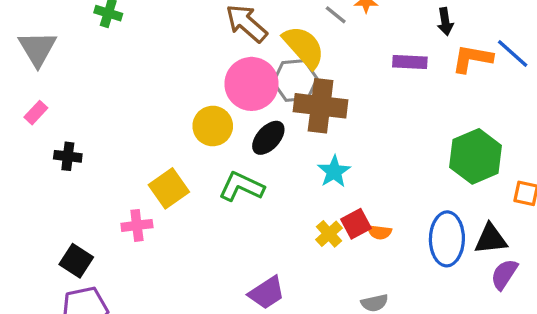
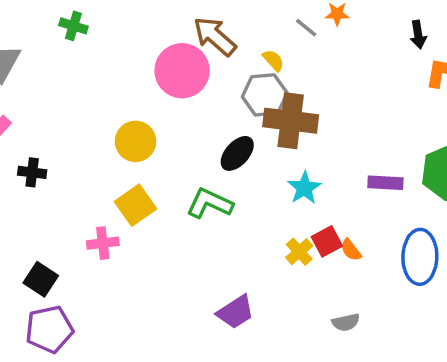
yellow semicircle: (304, 47) -> (273, 60), size x0.5
purple rectangle: (410, 62) -> (385, 183), moved
pink circle: (251, 84) -> (182, 71), moved
yellow circle: (213, 126) -> (136, 141), moved
orange semicircle: (380, 232) -> (351, 250), turned 45

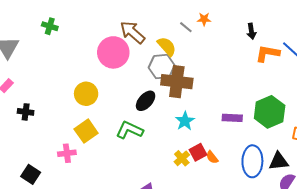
yellow semicircle: (273, 60) -> (167, 46), size x1.5

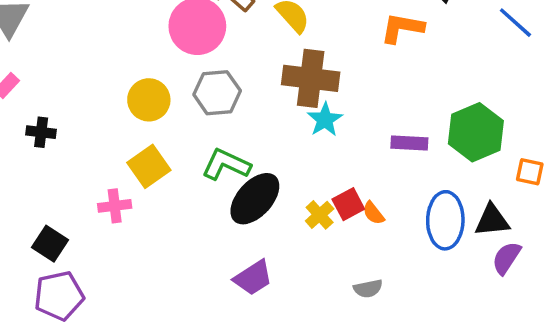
orange L-shape: (268, 53) -> (402, 28), moved
gray hexagon: (162, 67) -> (217, 93), moved
black ellipse: (146, 101) -> (255, 199), moved, size x1.4
cyan star: (185, 121) -> (325, 120), moved

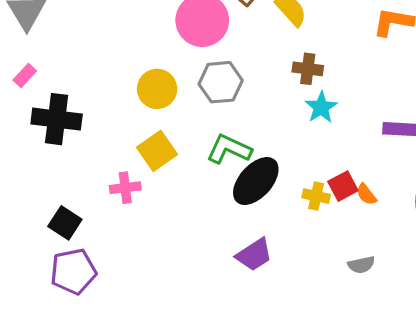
brown cross: (311, 78) -> (308, 69), size x0.6
black cross: (41, 132) -> (57, 119), size x1.8
yellow cross: (320, 215) -> (316, 196), turned -36

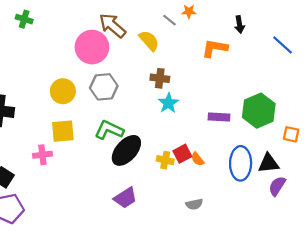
yellow square: (157, 151) -> (63, 131), turned 30

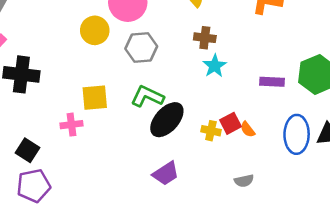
yellow circle: (63, 91) -> (95, 30), moved

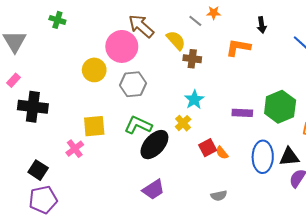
brown cross: (205, 38) -> (192, 59), moved
pink cross: (72, 125) -> (75, 149), turned -30
yellow cross: (211, 131) -> (183, 123), moved, turned 35

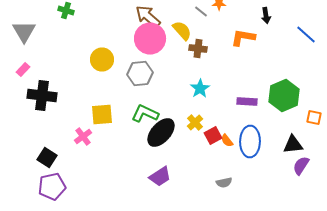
pink circle: (122, 46) -> (150, 38), moved
yellow cross: (183, 123) -> (195, 122), moved
blue ellipse: (263, 157) -> (250, 142), moved

